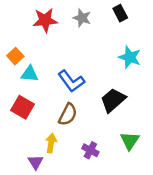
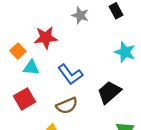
red star: (45, 20) -> (46, 38), moved
red square: (22, 107) -> (25, 99), turned 30
brown semicircle: (68, 114) -> (67, 106), turned 40

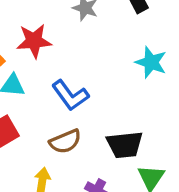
black trapezoid: (109, 92) -> (125, 145), moved, turned -145

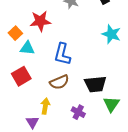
blue L-shape: (70, 95) -> (62, 54), turned 50

